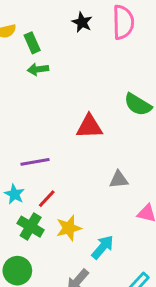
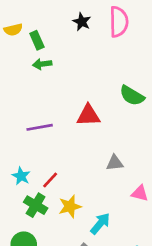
purple line: (35, 162) -> (40, 127), moved

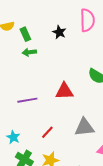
black star: (82, 22) -> (59, 32), moved
gray triangle: (115, 163) -> (84, 127), size x1.5
red line: (50, 180) -> (47, 132), moved

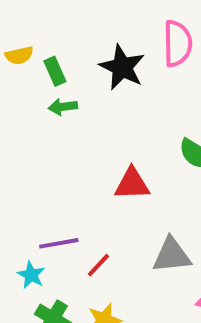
black star: (59, 32) -> (122, 67), size x1.6
purple line: (27, 100) -> (59, 243), moved

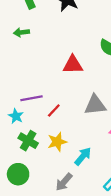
green arrow: (63, 107) -> (21, 32), moved

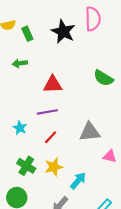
red triangle: (73, 65) -> (53, 84), moved
purple line: (31, 98) -> (47, 112), moved
cyan star: (16, 116) -> (20, 128), moved

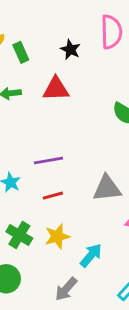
black star: (63, 32) -> (70, 49), size x0.6
red triangle: (53, 84) -> (56, 89), moved
red line: (51, 137) -> (53, 196), turned 32

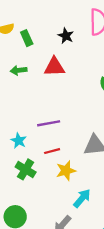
green cross: (19, 235) -> (26, 169), moved
yellow star: (57, 236) -> (66, 171), moved

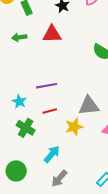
yellow star: (66, 171) -> (74, 127), moved
cyan arrow: (82, 198) -> (52, 154), moved

